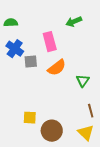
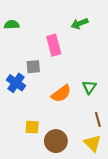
blue cross: (15, 49) -> (16, 83), moved
orange semicircle: (57, 68) -> (61, 94), moved

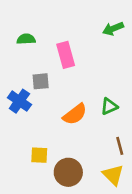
green arrow: (80, 24) -> (113, 29), moved
green semicircle: (12, 25) -> (26, 39), moved
green triangle: (89, 87) -> (109, 106), turned 32

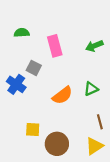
green arrow: (113, 29) -> (94, 46), moved
gray square: (41, 81) -> (34, 68), turned 32
yellow triangle: (113, 175) -> (94, 146), turned 42

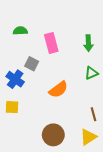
green arrow: (94, 46) -> (88, 43), turned -70
green triangle: (91, 89) -> (91, 73), moved
yellow square: (33, 130) -> (12, 107), moved

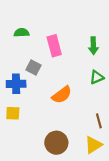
blue cross: (15, 79) -> (16, 84), turned -36

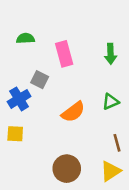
green triangle: (97, 77) -> (111, 102), moved
blue cross: (16, 84) -> (19, 99), turned -30

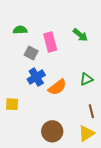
green arrow: (111, 54) -> (80, 35), moved, turned -49
gray square: (40, 80) -> (31, 53), moved
blue cross: (19, 99) -> (36, 77), moved

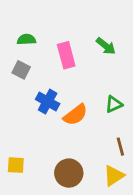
gray square: (31, 53) -> (21, 70), moved
blue cross: (36, 77) -> (48, 102), turned -30
yellow square: (12, 104) -> (16, 165), moved

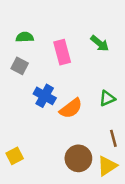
yellow square: (16, 165) -> (15, 156), turned -30
brown circle: (69, 173) -> (78, 158), moved

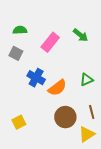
pink rectangle: (62, 52) -> (50, 42), turned 54
yellow square: (15, 156) -> (19, 122), moved
brown circle: (78, 158) -> (65, 117), moved

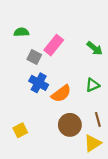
green arrow: (81, 35) -> (95, 48), moved
gray square: (16, 53) -> (34, 57), moved

